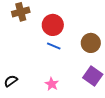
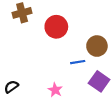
blue line: (54, 46) -> (78, 62), moved, turned -32

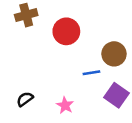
black semicircle: (11, 87) -> (25, 99), moved

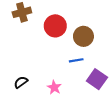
brown circle: (114, 54) -> (83, 36), moved

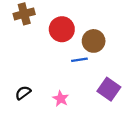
blue line: (76, 60) -> (79, 60), moved

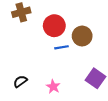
blue line: (79, 60) -> (61, 47), moved

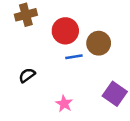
black semicircle: (20, 81) -> (27, 75), moved

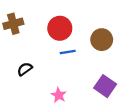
brown cross: (26, 15) -> (13, 24), moved
brown circle: (99, 43) -> (102, 40), moved

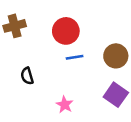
brown circle: (102, 40) -> (116, 56), moved
black semicircle: (25, 69) -> (27, 76), turned -70

